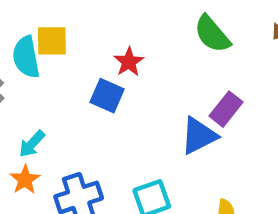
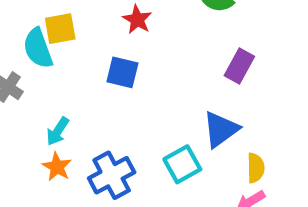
red star: (129, 62) -> (137, 20), moved
blue triangle: (199, 136) -> (221, 129), moved

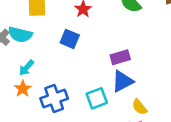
cyan semicircle: (38, 48) -> (20, 35), moved, turned -65
purple rectangle: (239, 66) -> (120, 57), moved, turned 36
yellow semicircle: (256, 168) -> (140, 107), turned 133

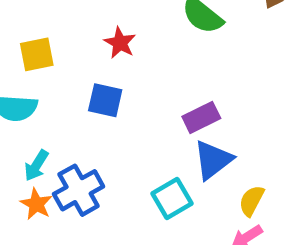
blue cross: (54, 98) -> (79, 190), moved
yellow semicircle: (140, 107) -> (252, 201), turned 77

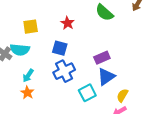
blue cross: (79, 190) -> (64, 71), moved

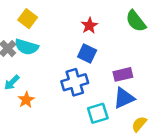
yellow square: (31, 27) -> (28, 19), moved, turned 35
blue square: (60, 48) -> (87, 53), moved
cyan arrow: (28, 76) -> (12, 83), moved

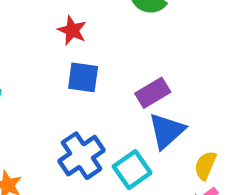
blue cross: (75, 82) -> (82, 156), moved

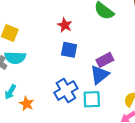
blue triangle: (167, 131) -> (100, 75), moved
cyan square: (132, 170) -> (92, 99), turned 30

